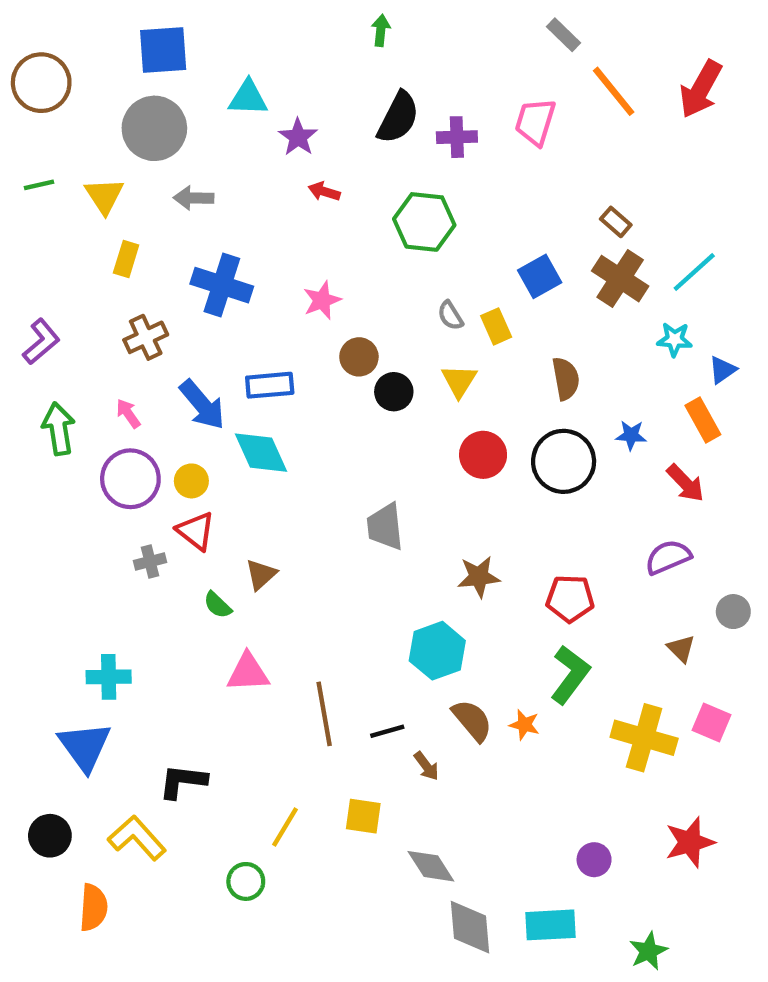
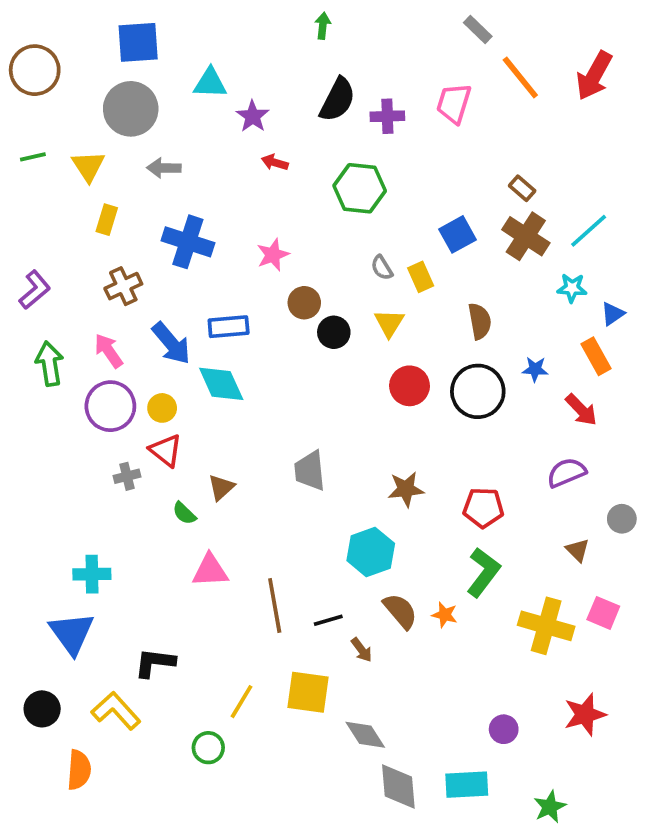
pink arrow: (128, 413) -> (109, 351), size x1.4
gray trapezoid: (385, 527) -> (310, 471), moved
yellow square: (363, 816) -> (308, 692), size x1.4

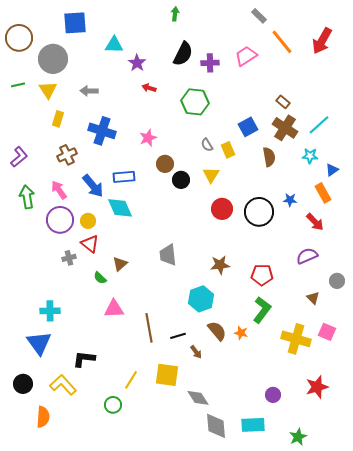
pink trapezoid: (454, 103) -> (246, 56), turned 40
gray circle: (131, 109) -> (53, 59), moved
brown semicircle: (480, 321) -> (269, 157), moved

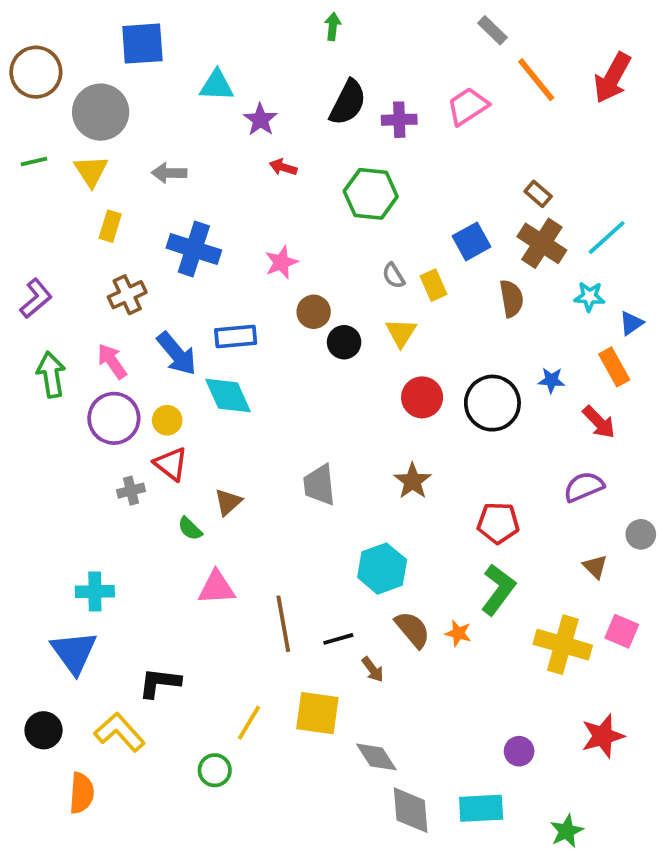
brown star: (220, 265) -> (413, 481), moved, turned -30

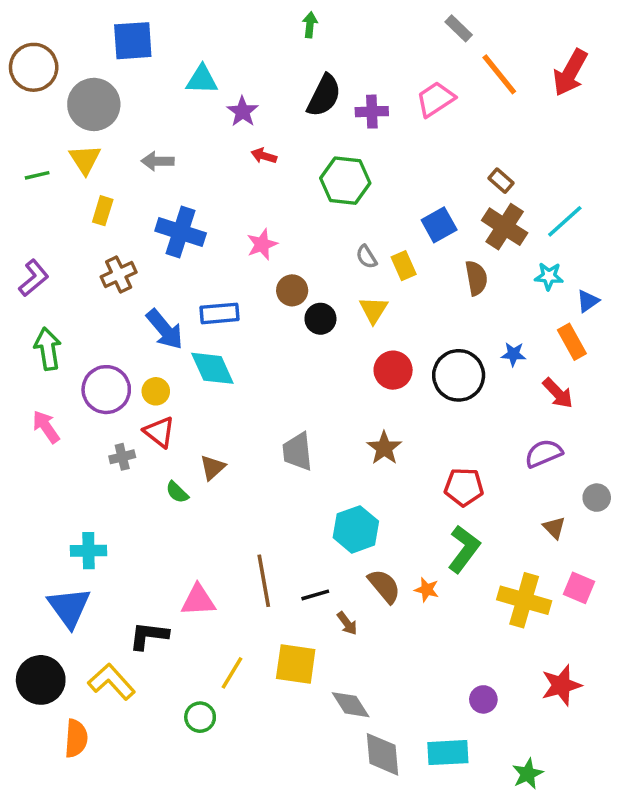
green line: (34, 162) -> (37, 175), moved
pink arrow: (112, 361) -> (46, 427), moved
pink triangle: (217, 588) -> (198, 600), moved
black circle: (44, 730) -> (41, 680), size x1.4

